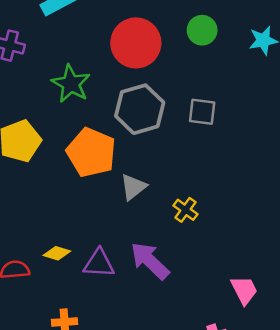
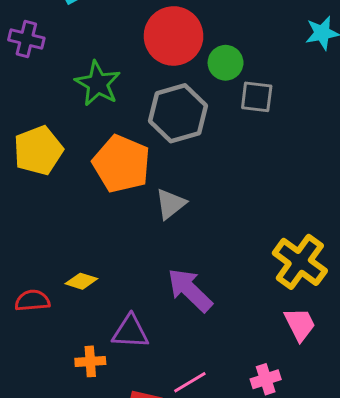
green circle: (202, 30) -> (226, 63), moved
gray square: (202, 112) -> (257, 97), moved
yellow cross: (186, 210) -> (300, 262), moved, size x1.8
purple triangle: (99, 263) -> (130, 332), moved

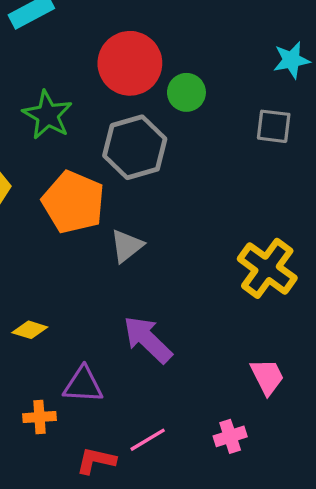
gray square: (257, 97) -> (274, 126), moved
yellow cross: (300, 262) -> (267, 268), moved

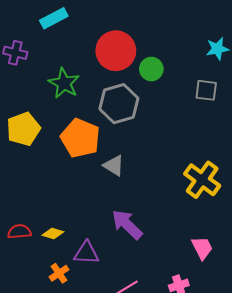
gray triangle: (127, 246) -> (114, 166), turned -50
yellow diamond: (30, 330) -> (53, 234), moved
orange cross: (39, 417) -> (59, 273), turned -30

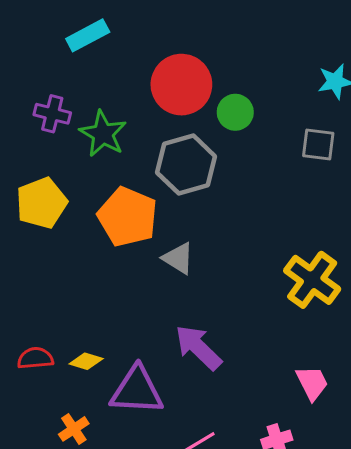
purple cross: (15, 53) -> (52, 114), moved
purple triangle: (86, 253) -> (137, 391), size x1.4
orange cross: (59, 273) -> (74, 429), moved

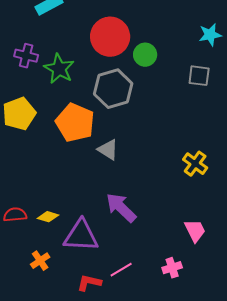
yellow cross: (312, 280) -> (195, 164), size x0.7

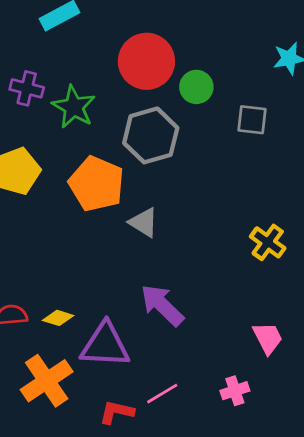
gray square: (199, 76) -> (252, 120), moved
orange cross: (40, 261) -> (47, 381), size x1.8

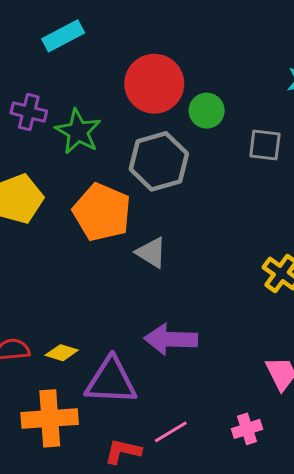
purple arrow: (162, 305) -> (171, 339), turned -42
orange cross: (47, 381) -> (50, 418), turned 30

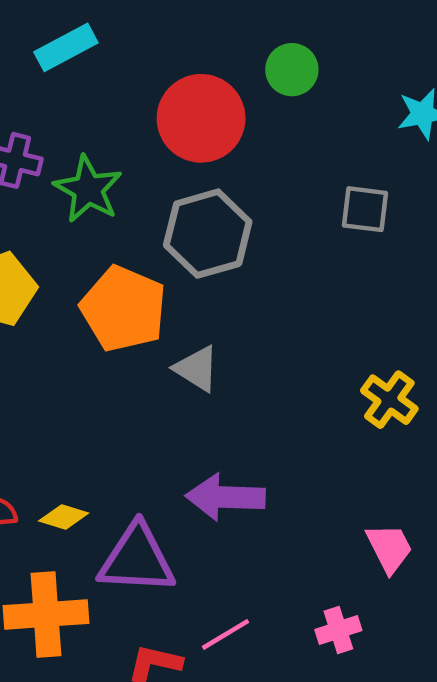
green circle: (207, 111) -> (292, 70), moved

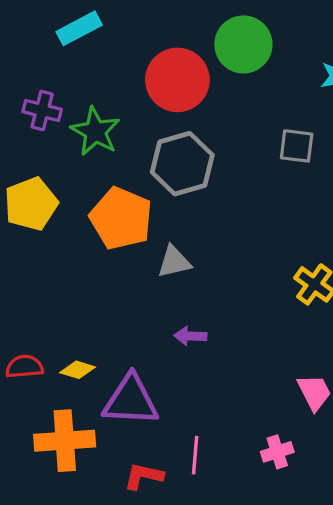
green circle: (292, 70) -> (243, 44), size x1.5
gray triangle: (197, 369) -> (174, 262), turned -45
purple arrow: (225, 497) -> (190, 336), moved, size x0.6
pink line: (225, 634) -> (195, 455), turned -54

